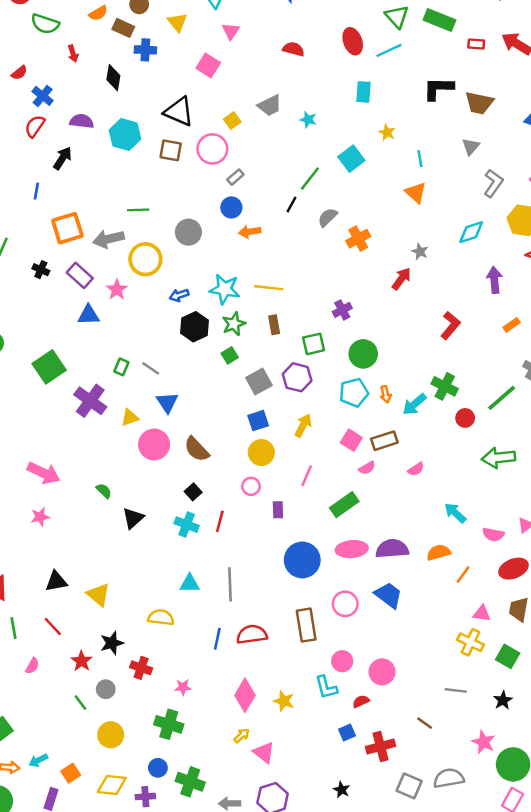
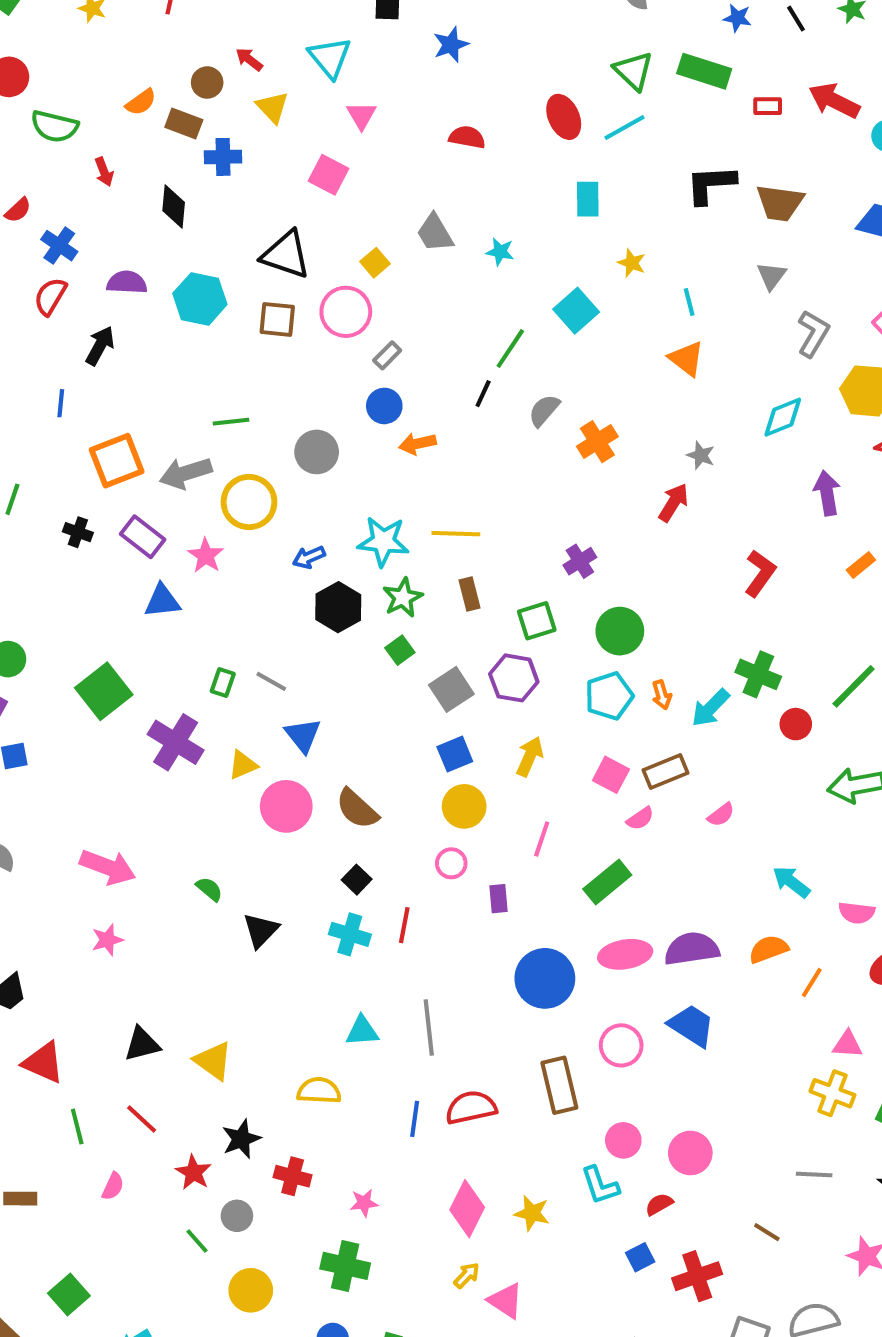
gray trapezoid: (270, 105) -> (435, 233), turned 90

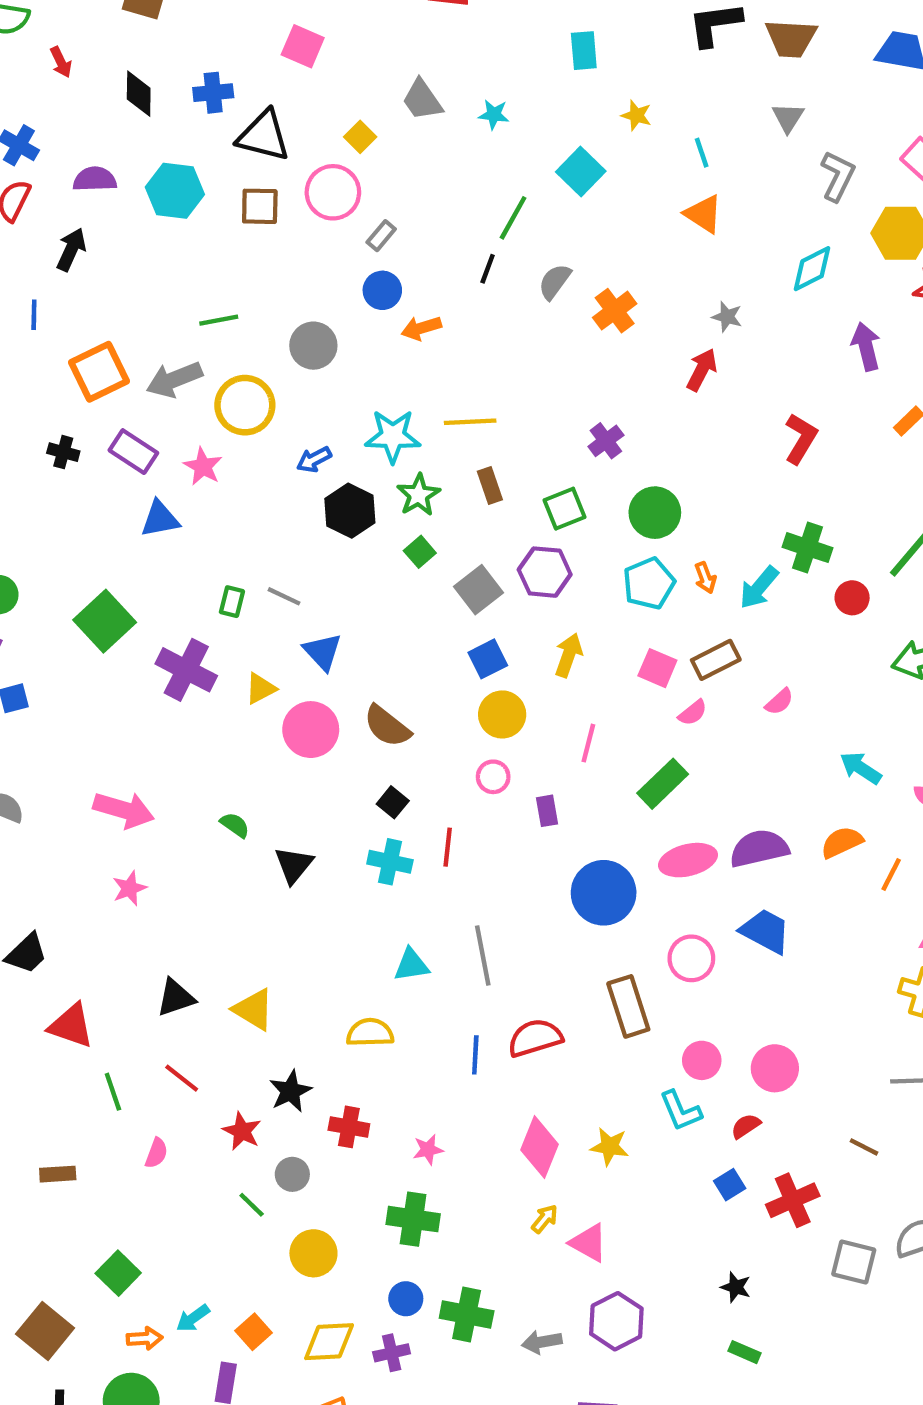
blue cross: (223, 157) -> (213, 93), moved

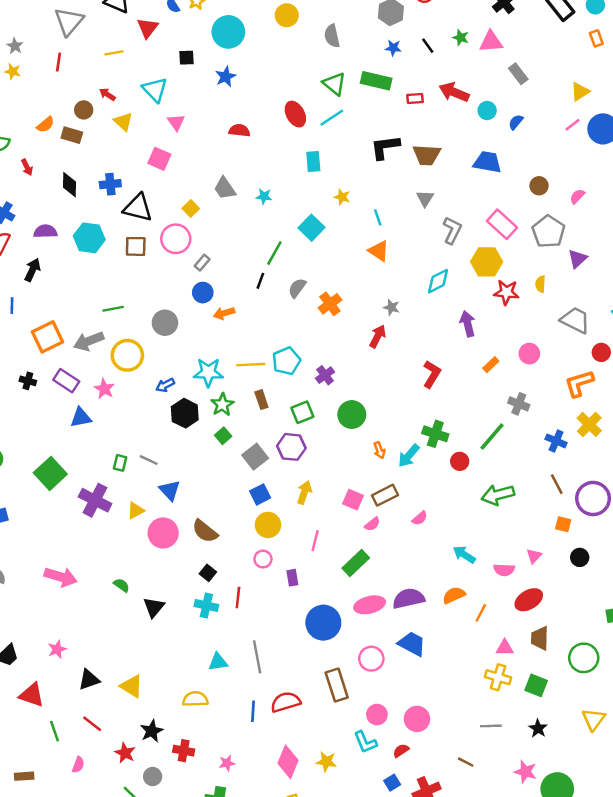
cyan pentagon: (649, 583) -> (286, 361), moved
pink star: (130, 888) -> (57, 649), moved

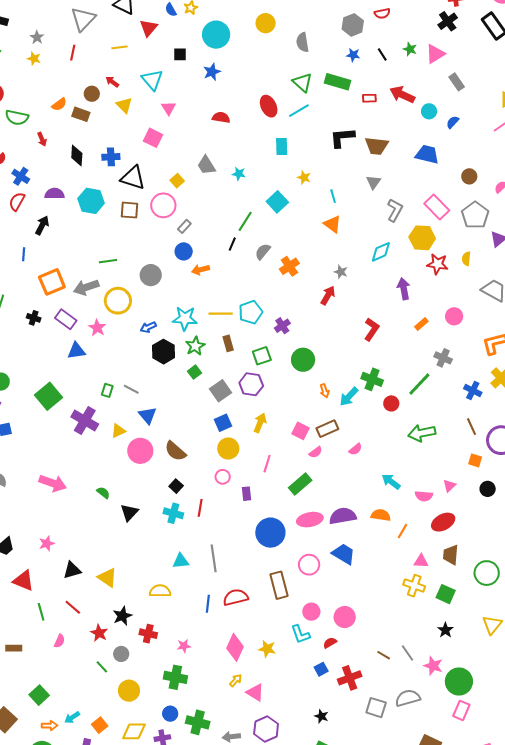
pink triangle: (491, 42) -> (435, 54), turned -30
orange semicircle: (454, 595) -> (381, 515), turned 30
gray line: (491, 726) -> (407, 653), moved, turned 54

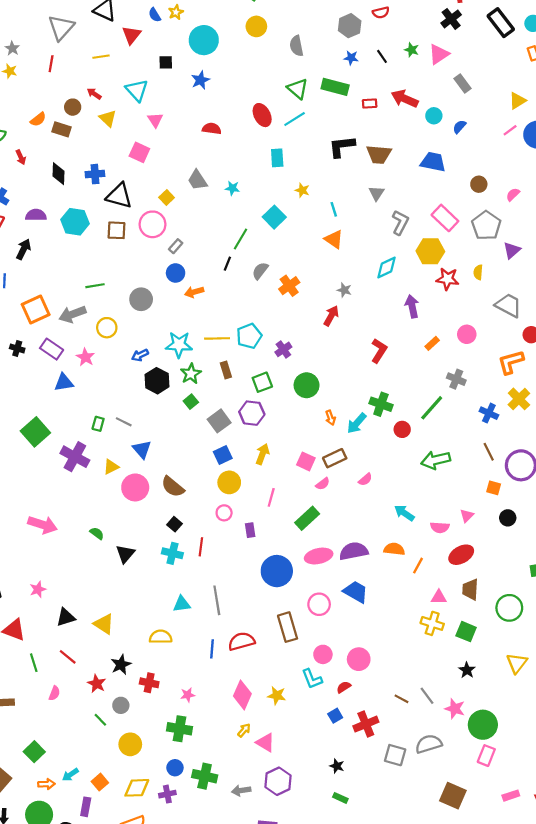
yellow circle: (118, 301) -> (107, 328), size x0.7

